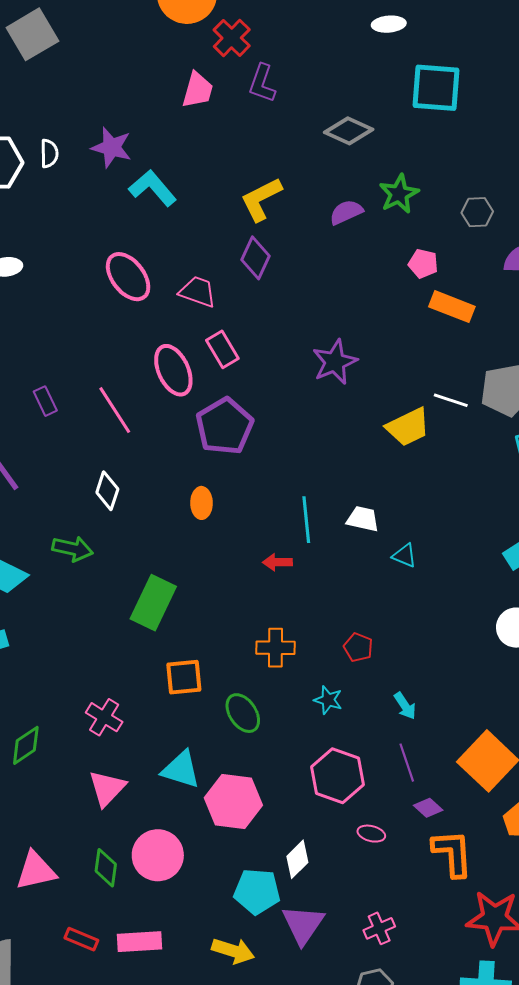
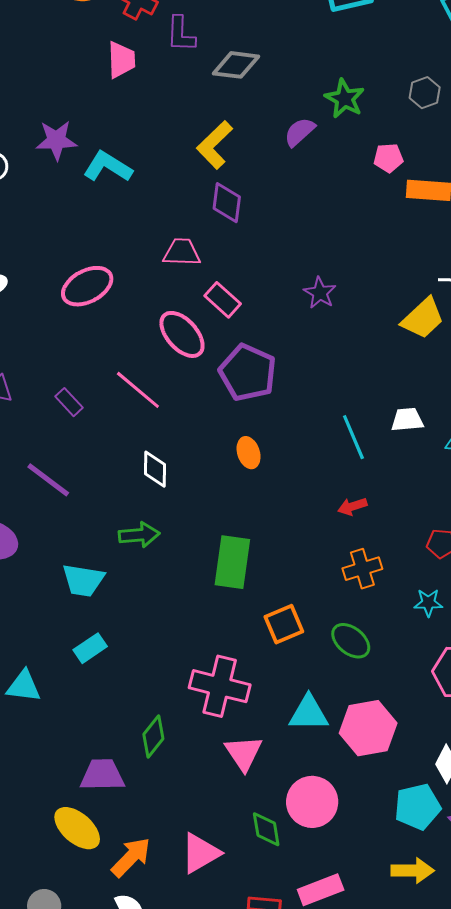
gray diamond: (349, 131) -> (236, 65), moved
pink ellipse: (128, 277) -> (87, 286), moved, turned -63
purple star: (335, 362) -> (320, 293), moved, size x0.7
red arrow: (277, 562) -> (352, 506), moved
pink cross: (104, 717) -> (220, 686), size x1.6

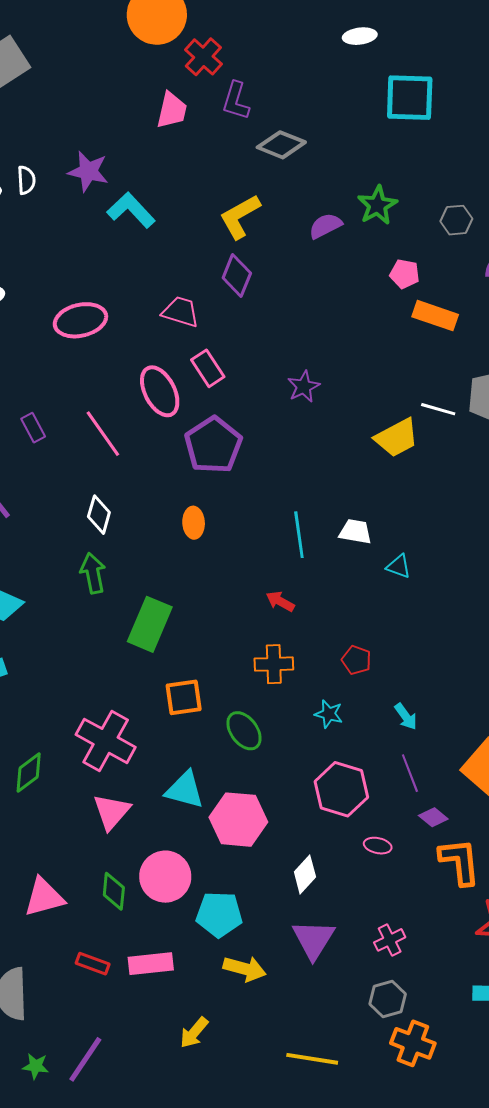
red arrow: (352, 506) -> (280, 601), turned 32
green arrow: (139, 535) -> (93, 573), moved, turned -111
cyan pentagon: (418, 807) -> (219, 914), moved

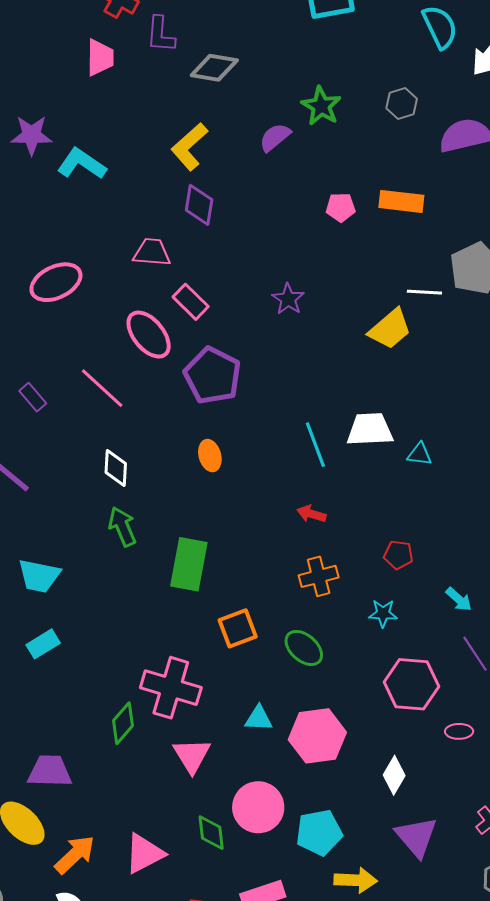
pink pentagon: (405, 274) -> (341, 207), moved
white trapezoid: (355, 532) -> (370, 429), size x1.4
green diamond: (29, 773) -> (123, 723), moved
cyan triangle: (185, 790) -> (259, 718), size x0.7

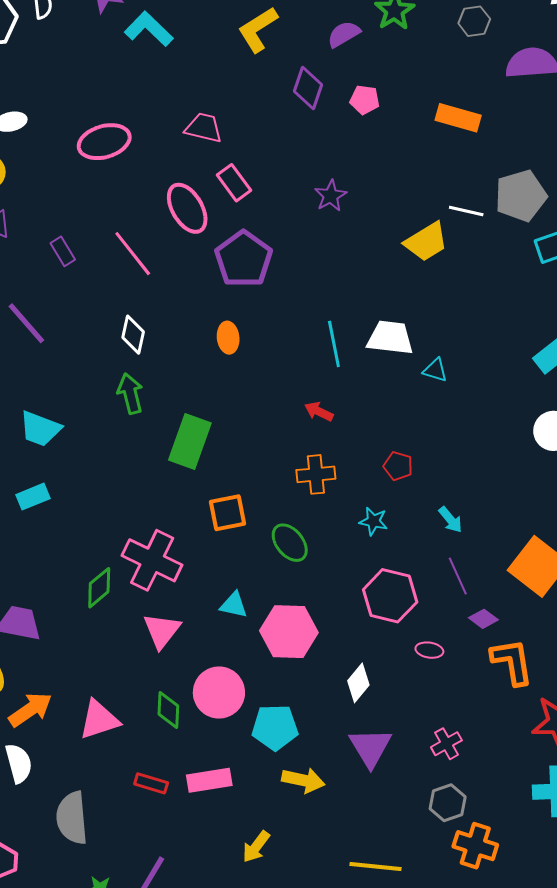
purple diamond: (199, 205) -> (308, 88), moved
pink pentagon: (341, 207) -> (365, 100), moved

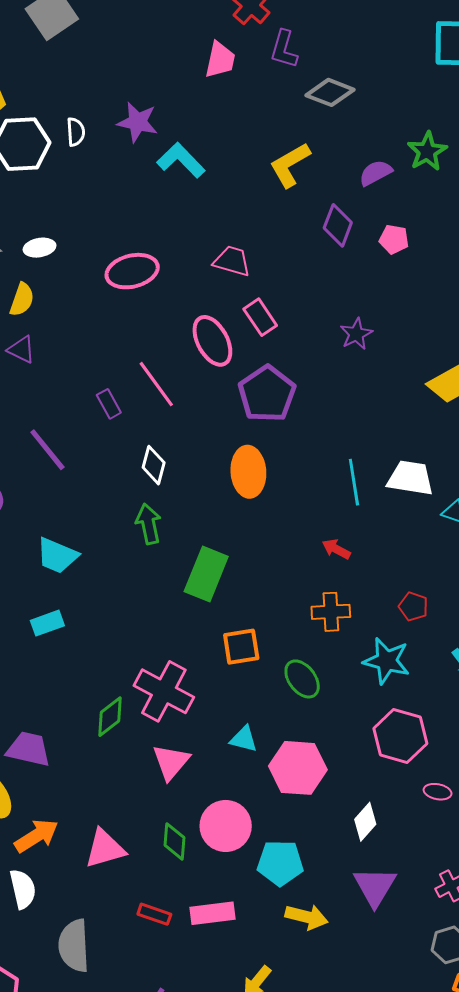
purple rectangle: (63, 251) -> (109, 404), moved
orange ellipse: (228, 338) -> (248, 472), size x1.6
cyan star: (373, 521) -> (387, 661), size x1.6

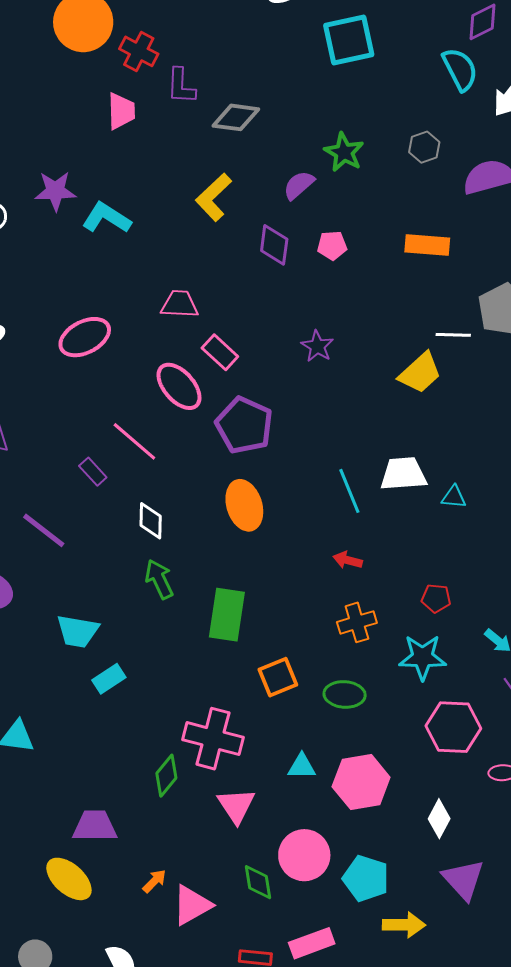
cyan rectangle: (47, 623) -> (109, 679), moved
green ellipse: (302, 679) -> (345, 694), turned -36
orange arrow: (36, 836) -> (154, 881), moved, size x0.6
cyan pentagon: (280, 863) -> (366, 878), turned 30

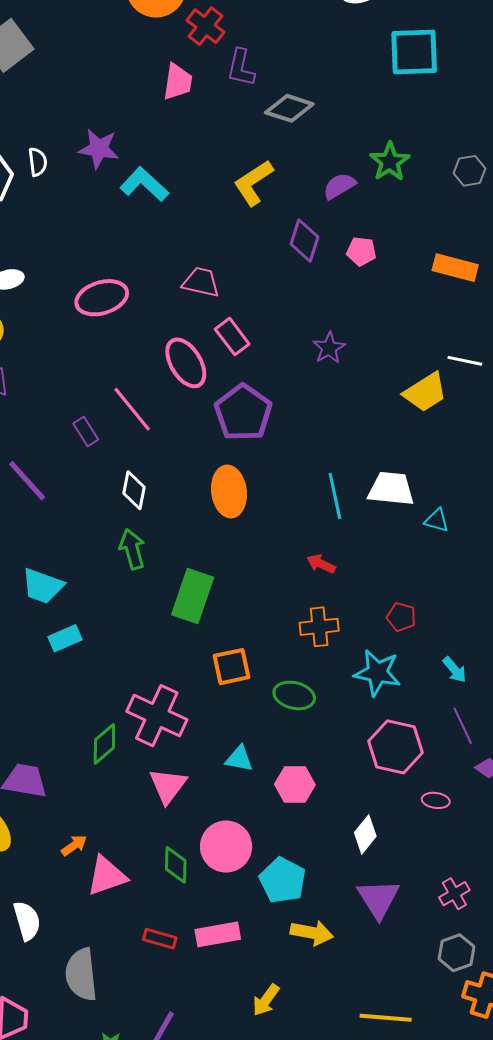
pink hexagon: (361, 782) -> (295, 784), size x0.7

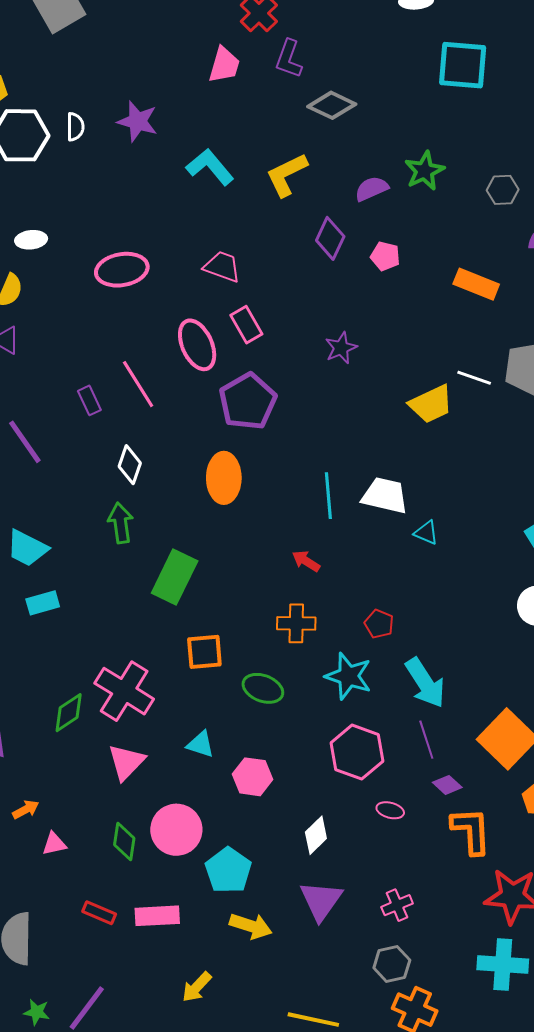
cyan L-shape: (144, 184) -> (210, 167), moved
cyan arrow: (455, 670) -> (425, 683), size x1.8
pink triangle: (107, 876) -> (54, 844), size x0.6

